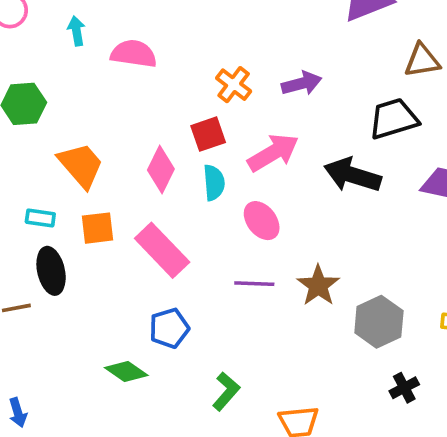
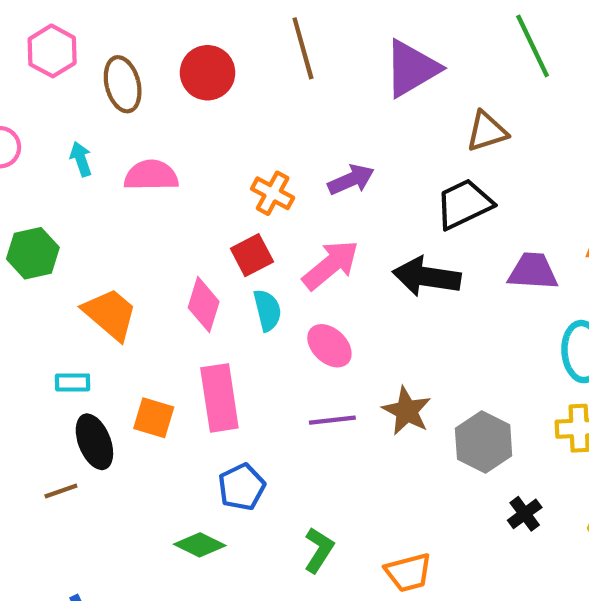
orange square: (97, 228) -> (154, 418), moved, turned 32
pink rectangle: (162, 250) -> (219, 398), turned 44

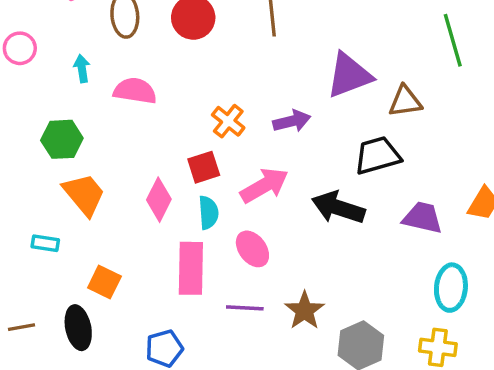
purple triangle: (412, 68) -> (349, 75), moved
green hexagon: (33, 253) -> (62, 139), moved
pink rectangle: (219, 398) -> (191, 268), moved
black ellipse: (94, 442) -> (78, 328), moved

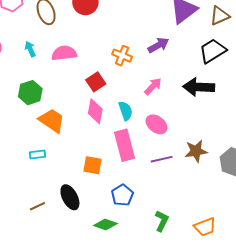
red square: (204, 167) -> (96, 82), moved
pink arrow: (264, 185) -> (153, 86), size x0.7
orange square: (104, 282) -> (92, 165), moved
brown star: (305, 311) -> (196, 151), turned -30

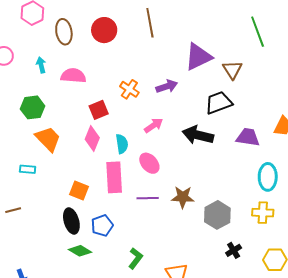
brown triangle: (220, 16) -> (232, 70), turned -50
black ellipse: (70, 197) -> (71, 221), moved
brown line: (38, 206) -> (13, 210), moved

